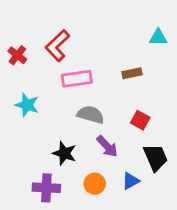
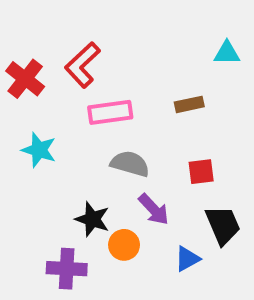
red cross: (17, 55) -> (25, 79), size x1.4
red square: (140, 120) -> (201, 172), turned -36
orange circle: (95, 184) -> (124, 245), moved

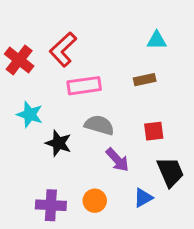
cyan triangle: (227, 53) -> (157, 40), moved
black star: (92, 219) -> (58, 143), moved
orange circle: (124, 245) -> (95, 201), moved

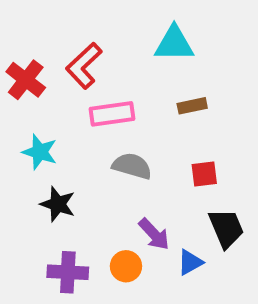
cyan triangle: (157, 40) -> (174, 44), moved, size x1.5
black star: (58, 143) -> (58, 204), moved
purple arrow: (117, 160) -> (154, 234), moved

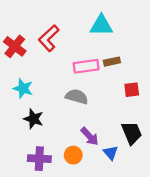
pink rectangle: (112, 114) -> (86, 66), moved
red square: (204, 174) -> (132, 90), moved
blue triangle: (190, 262) -> (111, 153), turned -42

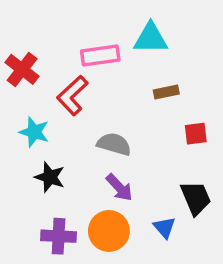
red L-shape: (49, 38) -> (72, 95), moved
pink rectangle: (86, 66) -> (100, 56), moved
purple arrow: (90, 136) -> (119, 188), moved
orange circle: (73, 155) -> (109, 231), size x1.5

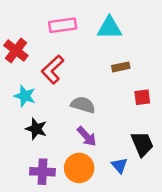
pink rectangle: (100, 56) -> (63, 25), moved

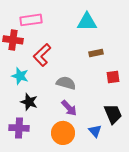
pink rectangle: (63, 25) -> (31, 20), moved
red cross: (16, 50) -> (13, 40), turned -30
purple cross: (42, 172) -> (19, 128), moved

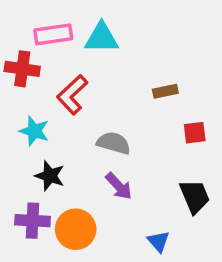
cyan triangle: (87, 22) -> (102, 38), moved
blue triangle: (95, 131) -> (158, 241), moved
orange circle: (63, 133) -> (76, 229), moved

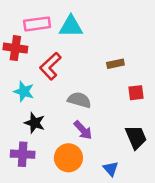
orange circle: (76, 229) -> (68, 158), moved

